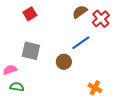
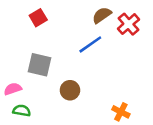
blue line: (81, 43) -> (90, 44), moved
brown circle: (64, 62) -> (70, 90), moved

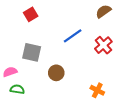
brown semicircle: (102, 15) -> (103, 11), moved
red cross: (128, 24) -> (103, 45), moved

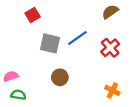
gray square: (32, 52) -> (50, 43), moved
orange cross: (97, 90) -> (112, 90), moved

